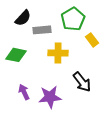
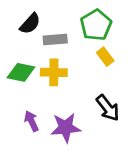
yellow rectangle: (92, 40) -> (105, 57), moved
yellow cross: (58, 53) -> (54, 72), moved

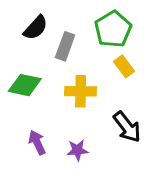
gray rectangle: (55, 39) -> (65, 46), turned -65
yellow cross: (54, 72) -> (81, 91), moved
purple star: (66, 128) -> (77, 150), size x0.6

